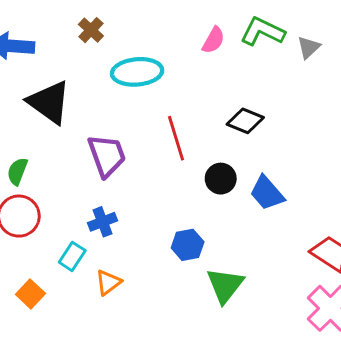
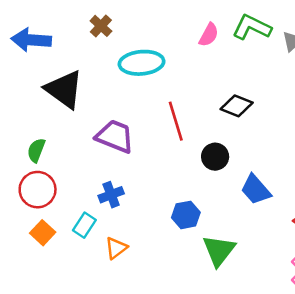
purple trapezoid: (107, 156) -> (115, 136), turned -48
blue trapezoid: (267, 193) -> (256, 190), moved
orange square: (30, 294) -> (43, 233), moved

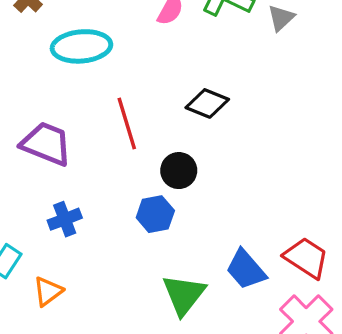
blue trapezoid: (256, 190) -> (246, 269), moved
blue cross: (111, 195) -> (65, 219), moved
blue hexagon: (186, 215) -> (155, 214), moved

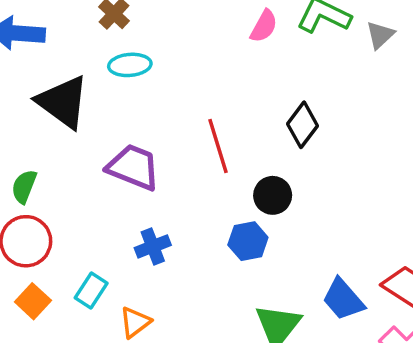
cyan ellipse: (81, 46) -> (130, 65), moved, size x0.7
black diamond: (207, 103) -> (303, 125), turned -75

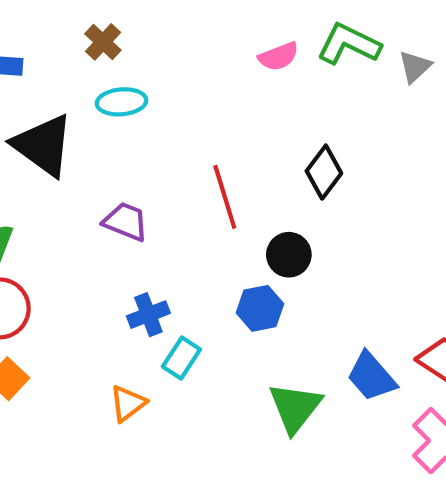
pink semicircle: (264, 26) -> (279, 56), turned 40
purple trapezoid: (133, 167) -> (126, 222), size x0.7
cyan rectangle: (91, 291) -> (181, 358), moved

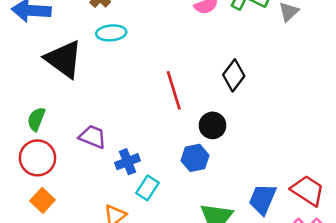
purple trapezoid: (126, 222) -> (92, 137), moved
blue trapezoid: (371, 377) -> (262, 199), turned 64

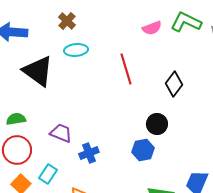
red line: (174, 90) -> (126, 69), moved
green semicircle: (36, 119) -> (16, 119), turned 60
cyan rectangle: (148, 188) -> (48, 174), moved

